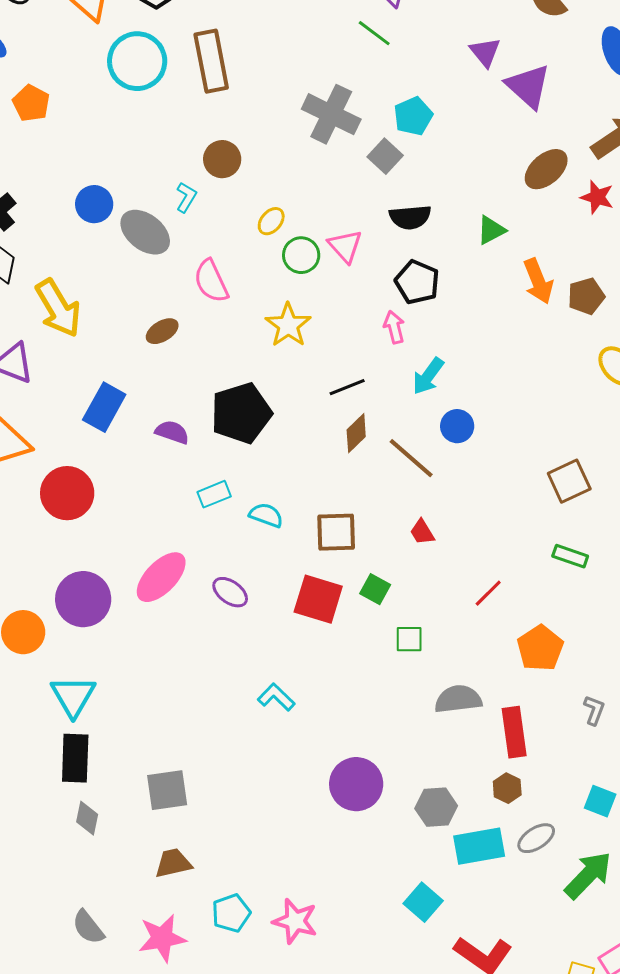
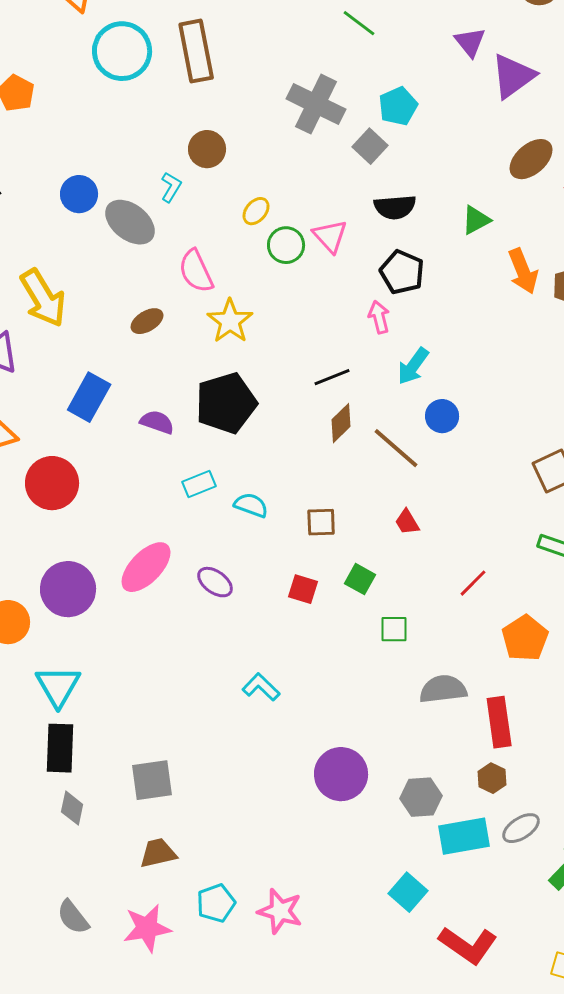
purple triangle: (528, 86) -> (513, 76), turned 42
yellow star: (288, 325) -> (230, 321), moved
brown square: (336, 532) -> (321, 522), size x0.7
red square: (318, 599) -> (303, 589), size x0.6

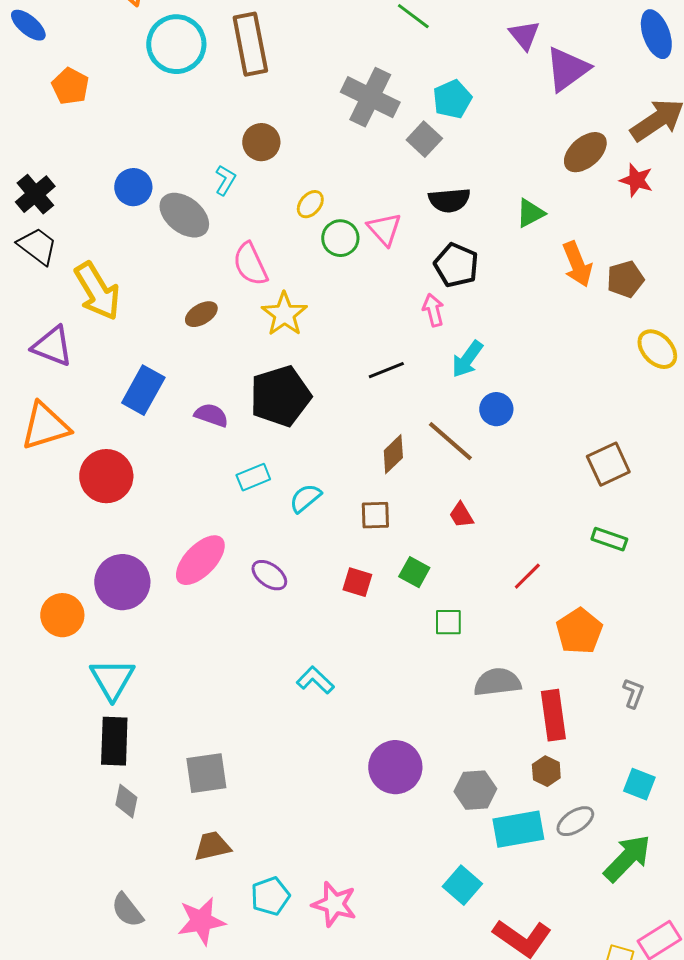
brown diamond: (341, 423) -> (393, 454), moved
cyan semicircle: (251, 505) -> (305, 498), turned -60

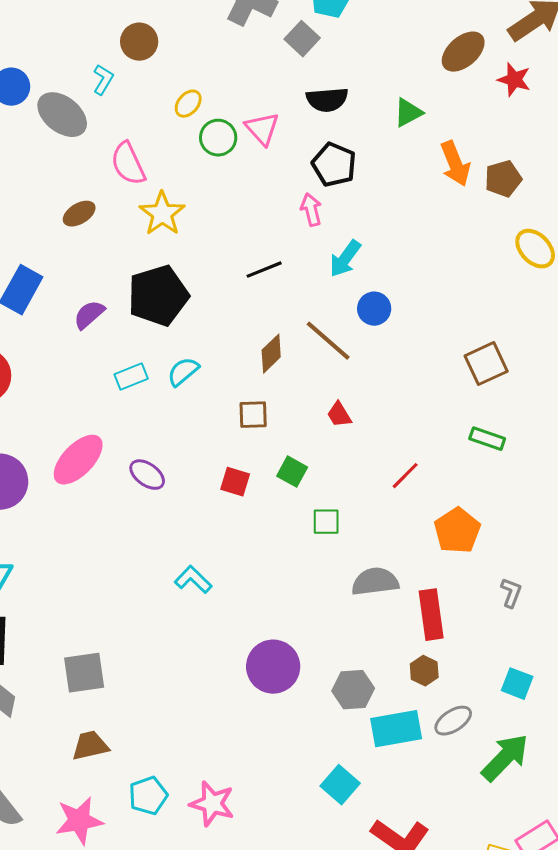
purple semicircle: (211, 415) -> (89, 315), turned -60
cyan semicircle: (305, 498) -> (183, 372), moved

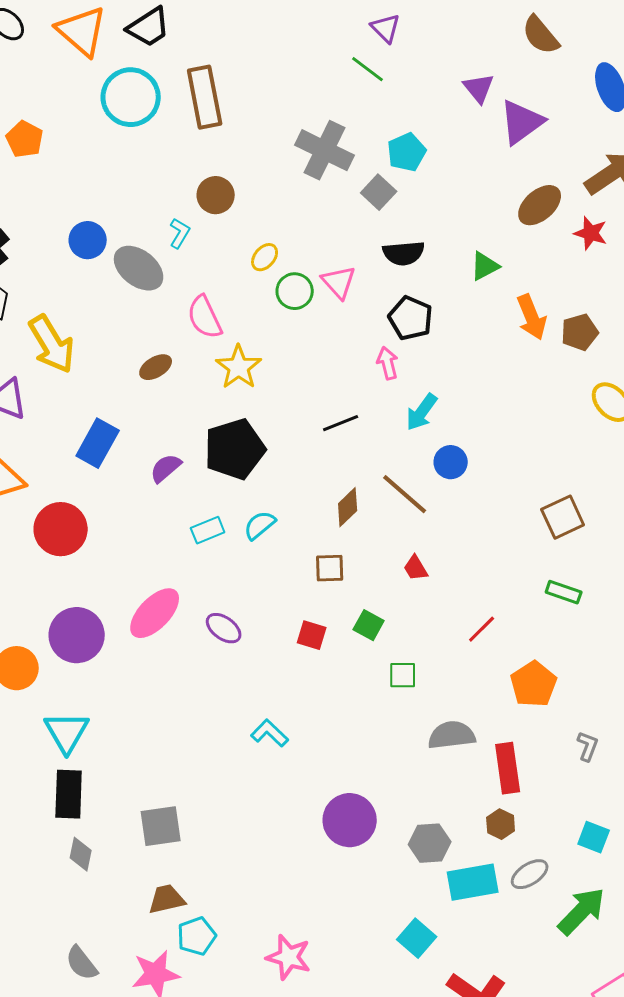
cyan pentagon: (148, 796) -> (197, 936), moved

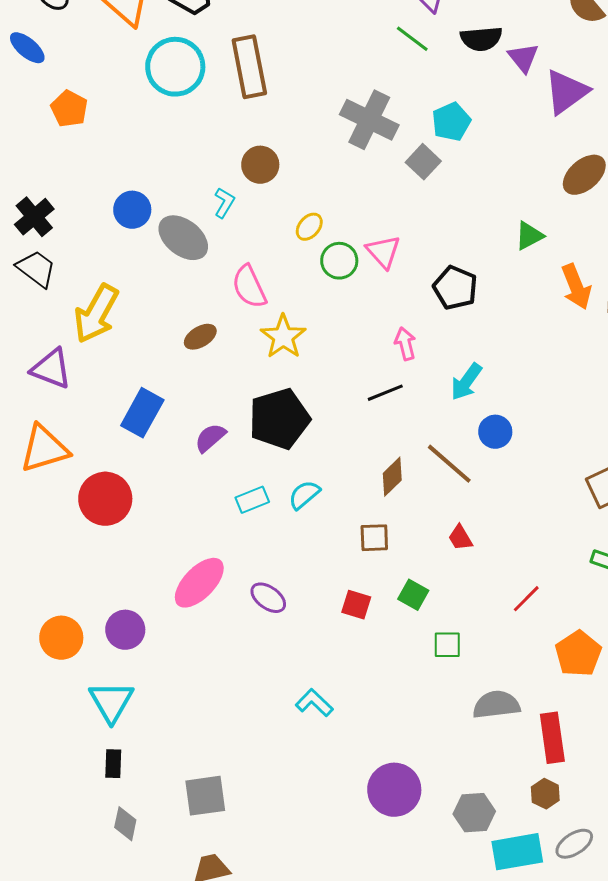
black semicircle: (404, 253) -> (481, 39), moved
yellow arrow: (52, 344) -> (96, 314), turned 60
pink arrow: (388, 363) -> (405, 344), moved
purple circle: (77, 635) -> (125, 630), moved, size x0.7
black rectangle: (69, 794) -> (113, 764), size x0.6

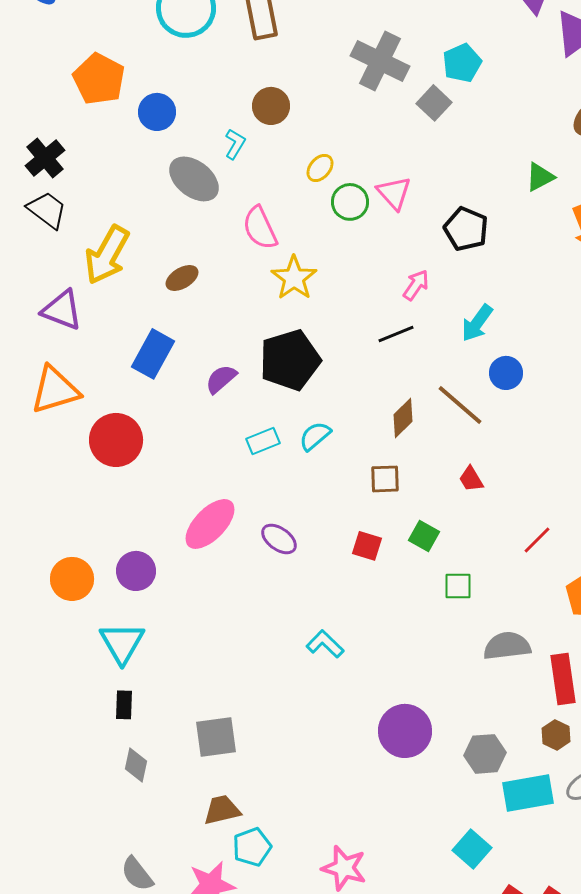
orange pentagon: (69, 109) -> (99, 79), moved, size x1.4
blue circle: (132, 210) -> (157, 112), moved
brown ellipse: (200, 337) -> (182, 278), moved
pink arrow: (405, 344) -> (416, 285), turned 48

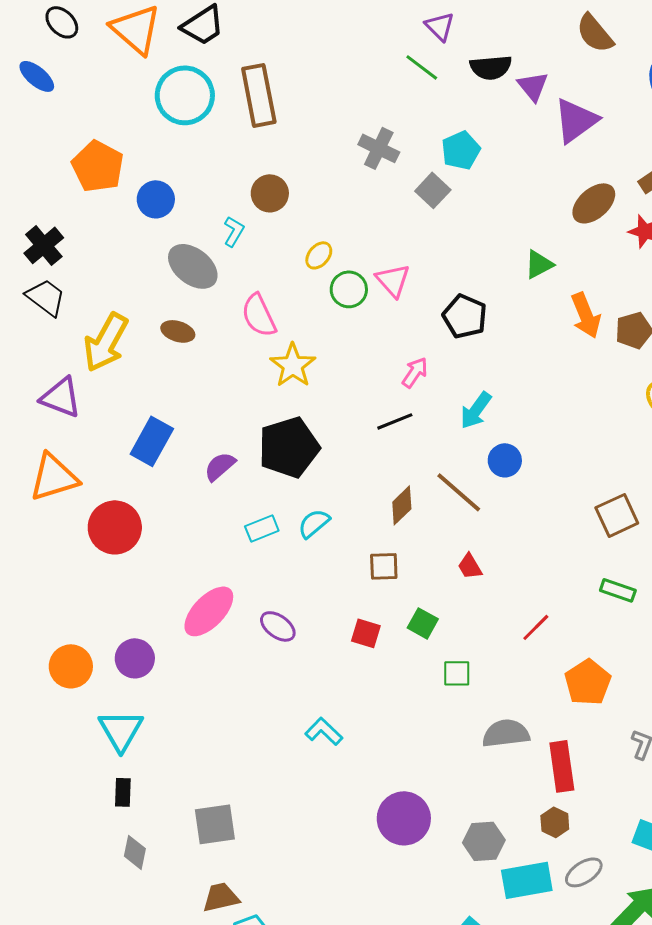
gray cross: (380, 61) -> (379, 148), size x0.7
brown ellipse: (182, 278) -> (178, 331), moved, turned 48

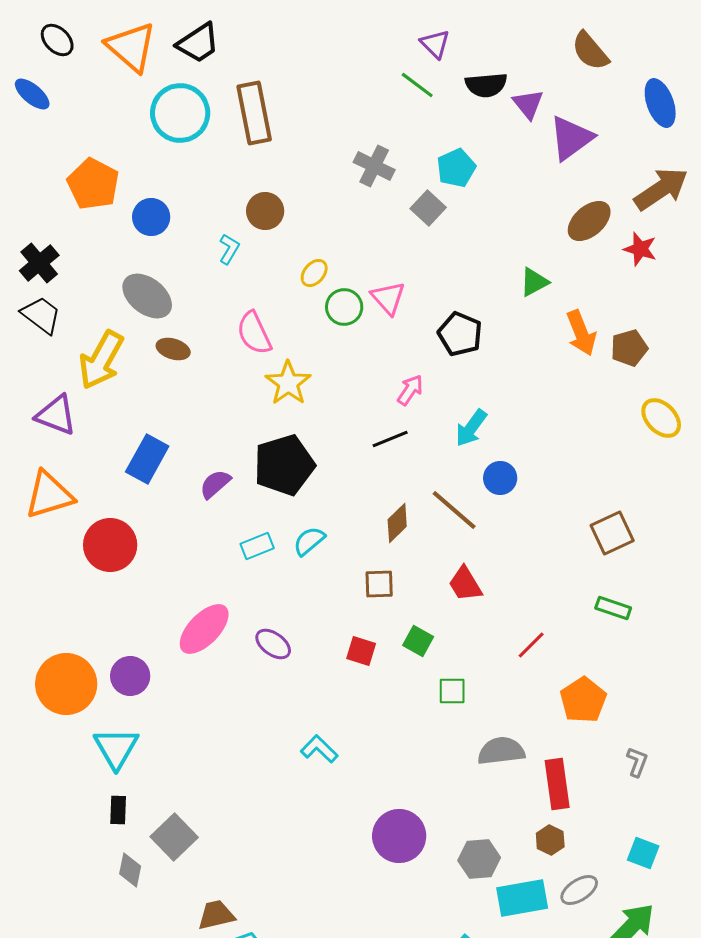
gray ellipse: (193, 266) -> (147, 296), moved
red trapezoid: (470, 566) -> (465, 584), size x1.4
orange circle: (71, 666) -> (66, 684), size x1.4
gray square: (215, 824) -> (174, 837), moved, turned -36

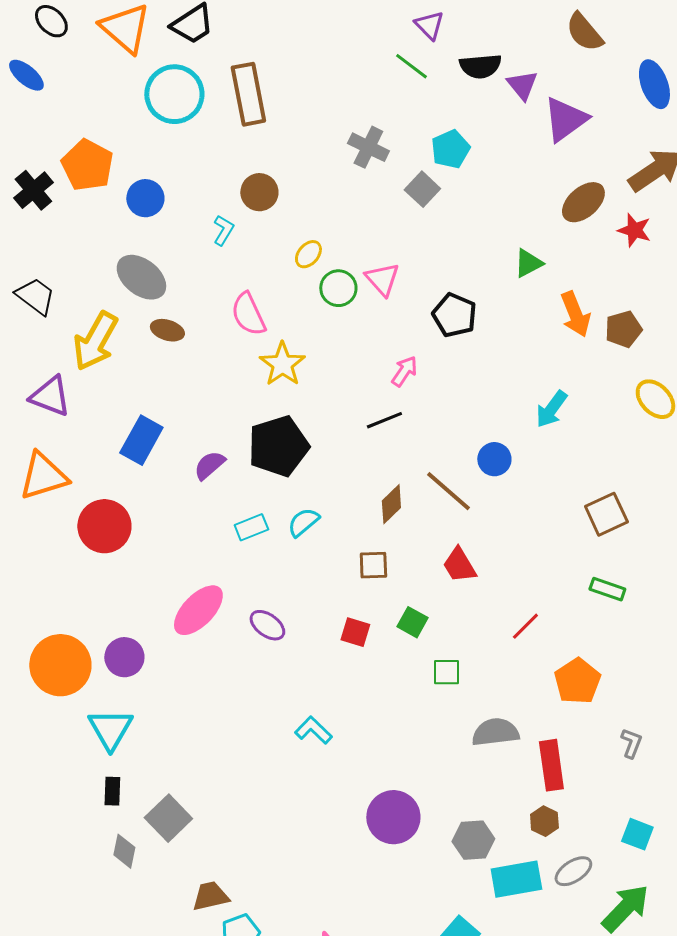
black cross: (39, 263) -> (33, 190), moved
cyan arrow: (471, 428) -> (551, 409), moved

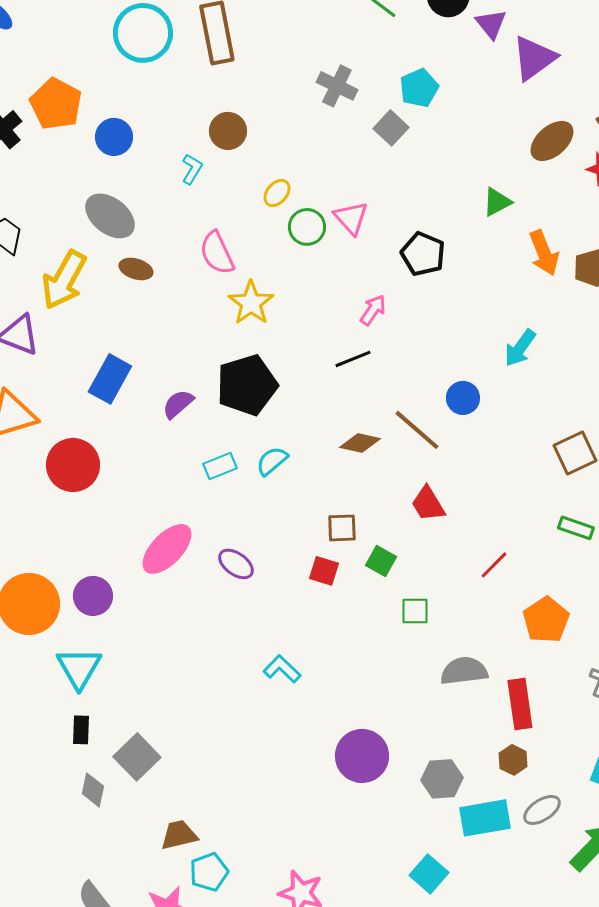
brown diamond: (391, 504) -> (360, 443), turned 57
brown square: (373, 565) -> (342, 528), moved

